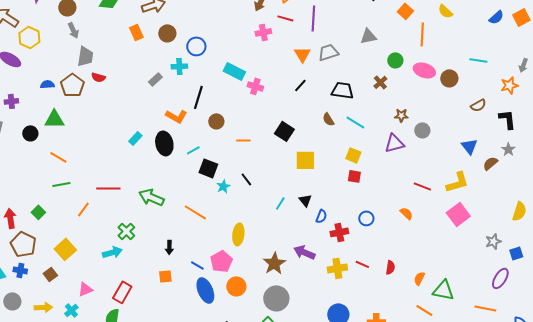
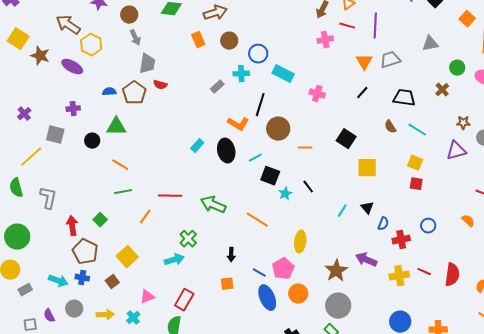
cyan rectangle: (234, 71) -> (283, 74), moved
brown circle: (216, 121) -> (278, 129), size x1.5
red semicircle: (390, 267) -> (452, 275), size x1.6

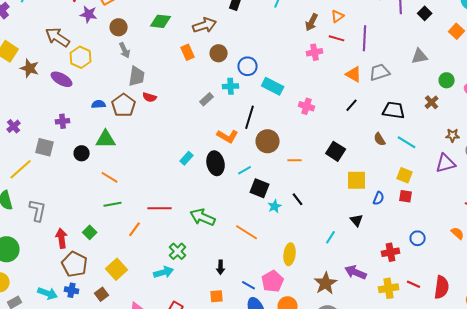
orange triangle: (364, 62) -> (354, 74), turned -30
cyan line: (342, 211) -> (331, 237), moved
blue semicircle: (383, 224) -> (379, 198), moved

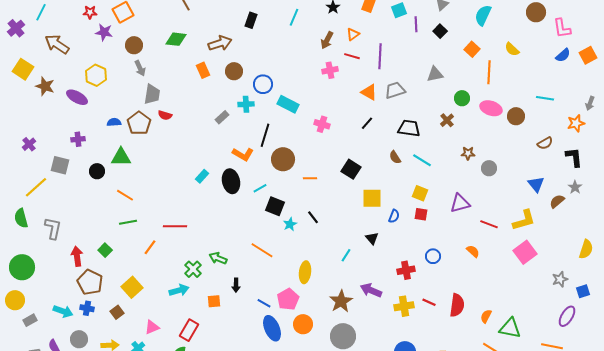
brown arrow: (58, 37) -> (57, 44), moved
purple triangle: (446, 163) -> (460, 203), moved
green arrow: (203, 217) -> (218, 258), moved, size x0.7
orange square: (217, 296) -> (214, 301), moved

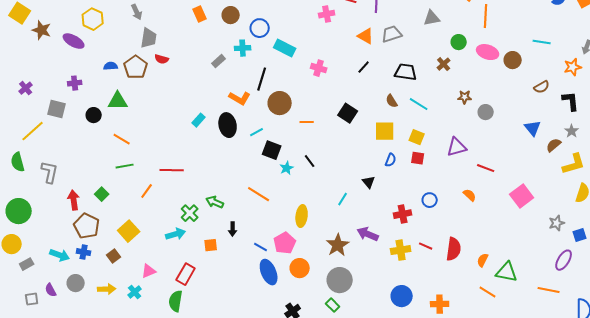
yellow square: (372, 198) -> (385, 131), moved
yellow L-shape: (524, 220) -> (574, 164), moved

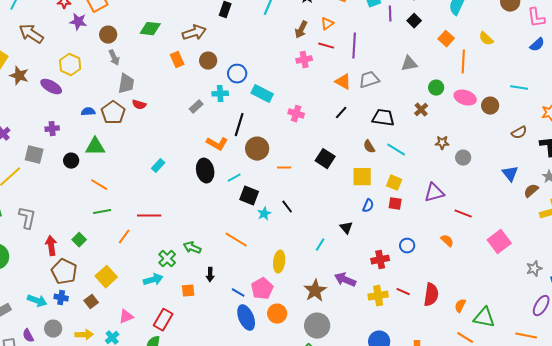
cyan rectangle: (199, 120) -> (158, 166), moved

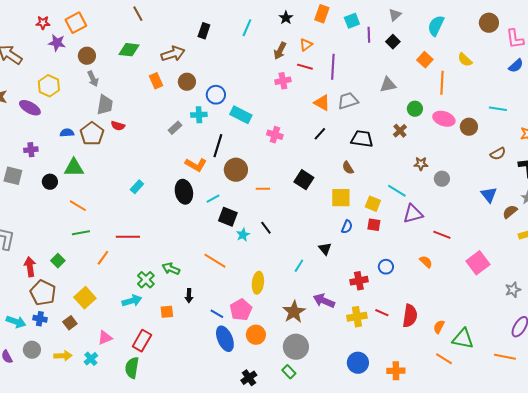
cyan line: (396, 150) -> (397, 191), moved

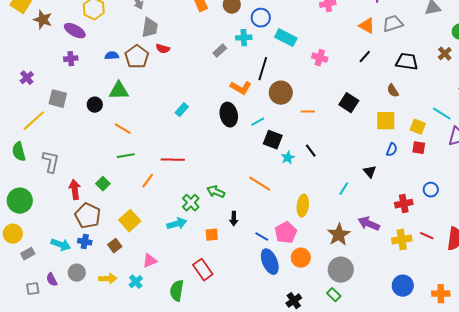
purple cross: (31, 150) -> (71, 59), moved
red rectangle: (142, 341) -> (203, 270), moved, turned -65

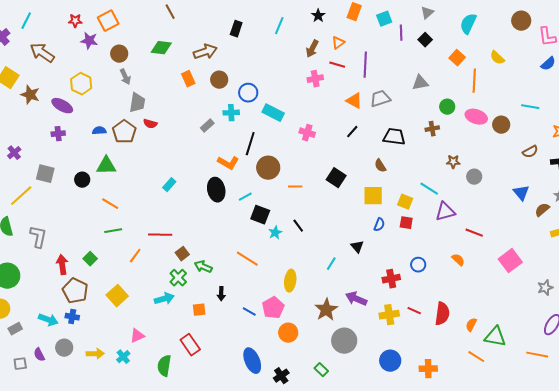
brown cross: (445, 54) -> (432, 129), turned 32
brown square: (115, 246) -> (182, 254), moved
blue ellipse: (270, 262) -> (252, 361), moved
gray circle: (341, 270) -> (344, 341), moved

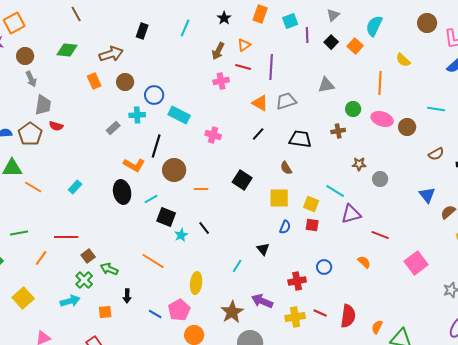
orange square: (457, 58) -> (355, 46), moved
orange line: (110, 204) -> (33, 187), moved

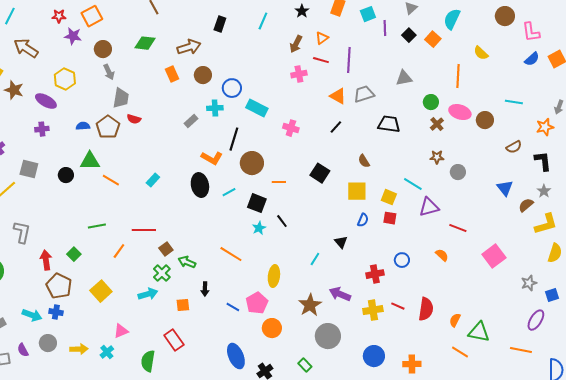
brown cross: (338, 131) -> (437, 124), moved, turned -32
black trapezoid: (300, 139) -> (389, 124), moved
black square: (166, 217) -> (257, 203), moved

